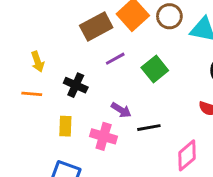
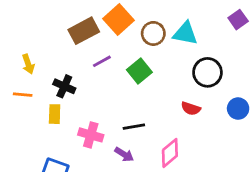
brown circle: (169, 16) -> (153, 33), moved
purple arrow: (121, 110) -> (124, 154), moved
yellow rectangle: (65, 126) -> (55, 114), moved

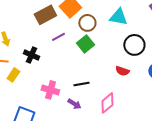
brown circle: (153, 33) -> (87, 23), moved
yellow rectangle: (55, 114) -> (13, 75), moved, turned 32

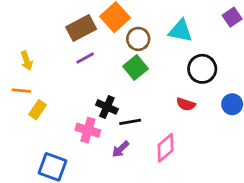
purple line: (58, 37) -> (85, 58), moved
black cross: (31, 55) -> (107, 107), moved
purple arrow: (74, 104) -> (121, 149), turned 104

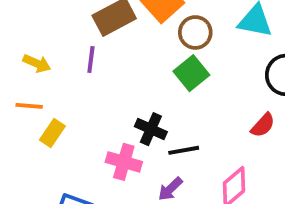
purple line: (85, 58) -> (91, 60), moved, turned -54
yellow arrow: (27, 61) -> (37, 63), turned -48
red semicircle: (186, 104) -> (263, 125), turned -66

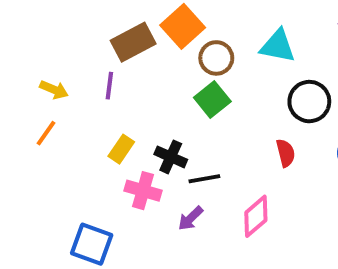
orange line: (29, 106) -> (46, 133), turned -60
red semicircle: (263, 125) -> (286, 153), turned -56
yellow rectangle: (52, 133) -> (121, 149), moved

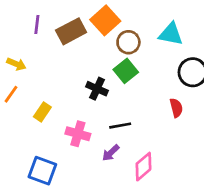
purple line: (109, 86) -> (37, 24), moved
yellow rectangle: (121, 149) -> (42, 112), moved
black cross: (171, 157) -> (97, 89), moved
pink diamond: (256, 216) -> (143, 167), moved

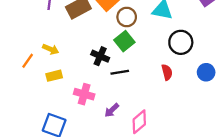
yellow arrow: (16, 64) -> (51, 49), moved
yellow rectangle: (42, 112) -> (54, 76), turned 42
black line: (120, 126) -> (120, 72), moved

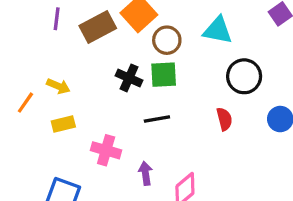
green square: (124, 41) -> (164, 75), turned 36
black cross: (100, 56) -> (129, 78), moved
purple arrow: (112, 110) -> (145, 173), turned 126

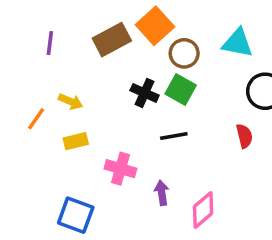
purple line: (57, 19) -> (50, 43), moved
green square: (164, 75) -> (181, 90), turned 32

